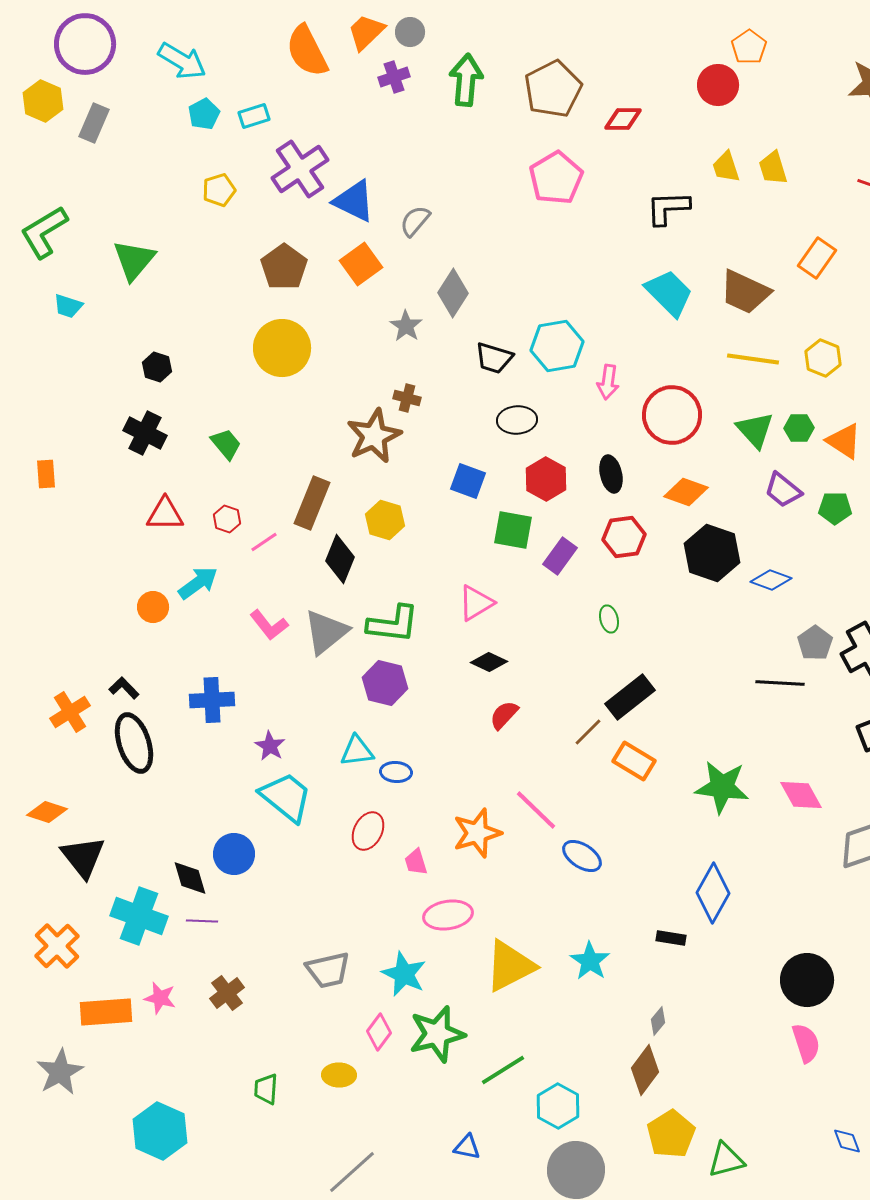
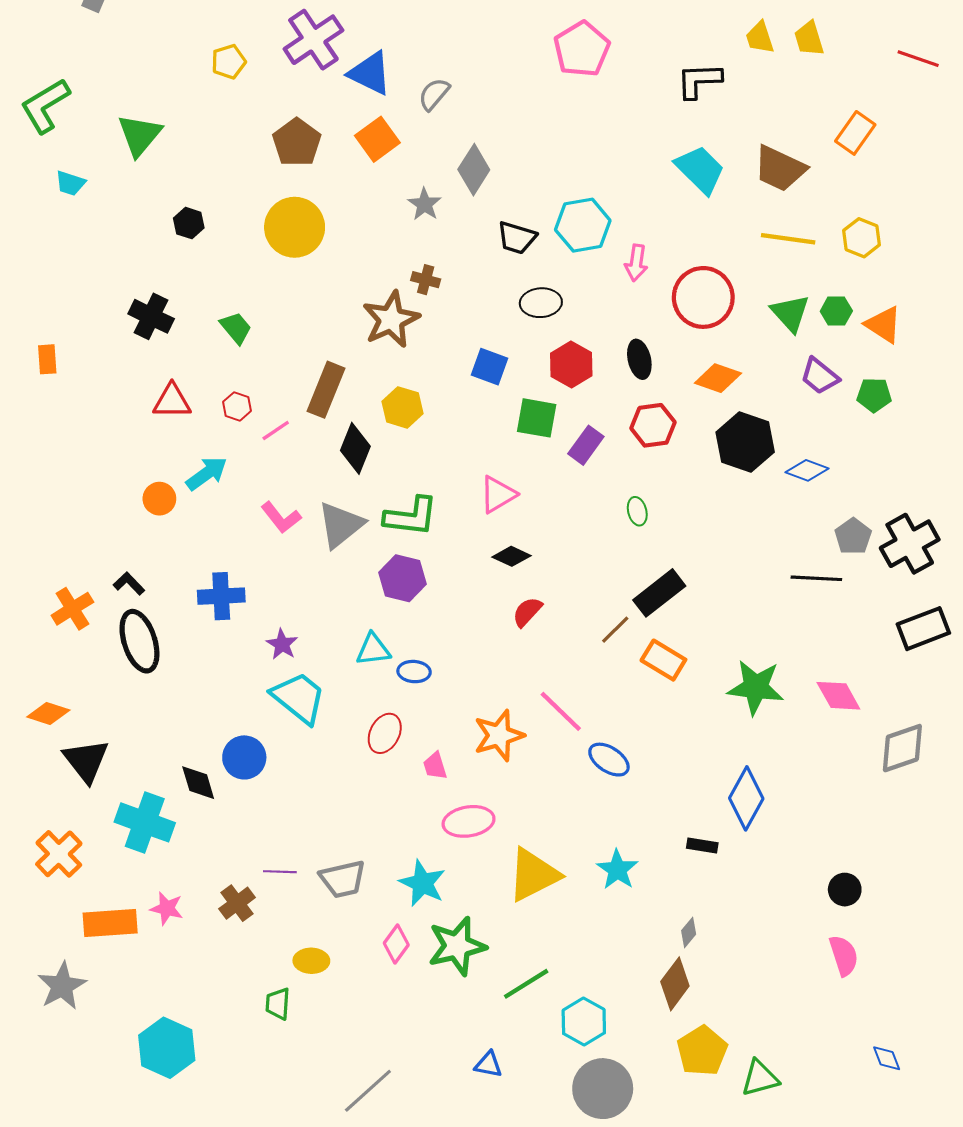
black hexagon: (157, 367) -> (189, 223), moved
purple line: (202, 921) -> (280, 872), moved
black circle: (807, 980) -> (845, 890), size x0.6
yellow ellipse: (339, 1075) -> (311, 961), moved

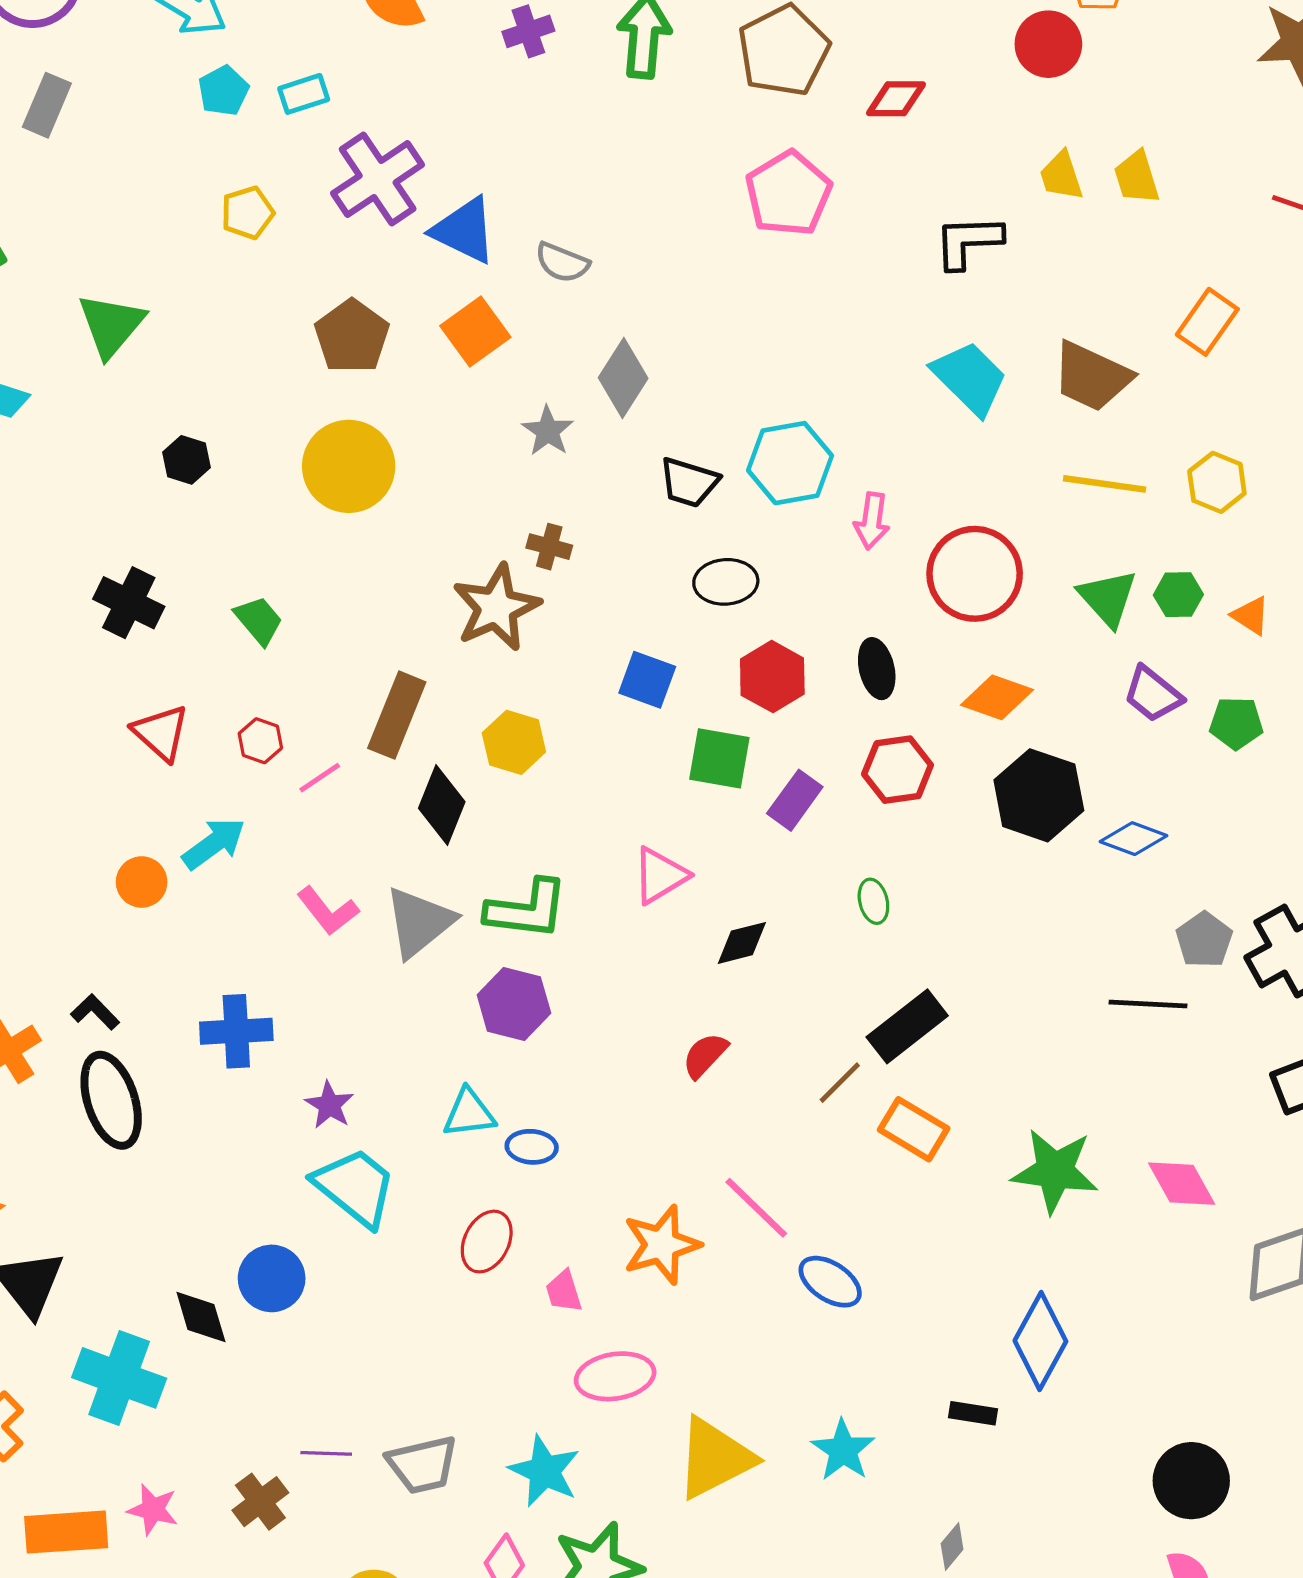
gray semicircle: (434, 94) -> (562, 262), turned -108
orange triangle: (884, 325) -> (1251, 616), size x0.7
red triangle: (172, 401) -> (161, 733), turned 42
black diamond: (512, 556) -> (742, 943), moved, turned -39
black circle: (845, 890) -> (1191, 1481), size x1.5

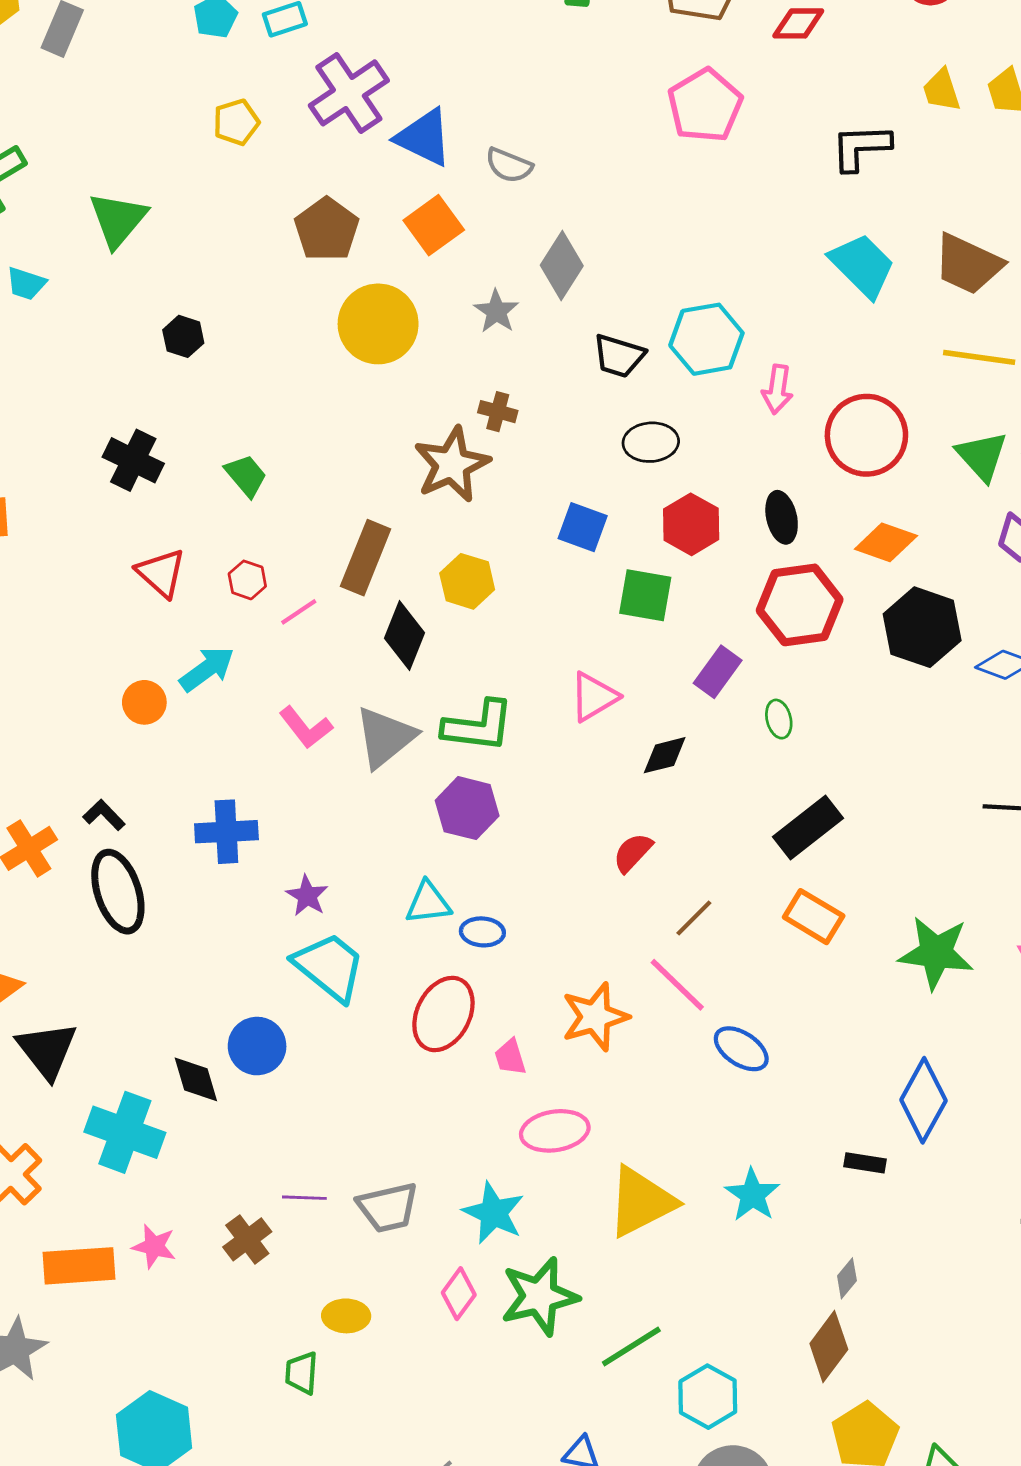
yellow circle: (349, 466) -> (378, 324), moved
red hexagon: (898, 770) -> (800, 605), size x1.4
purple rectangle: (795, 800) -> (718, 672), moved
brown line: (840, 1083) -> (694, 918), moved
red ellipse: (487, 1242) -> (443, 1014), size x1.4

